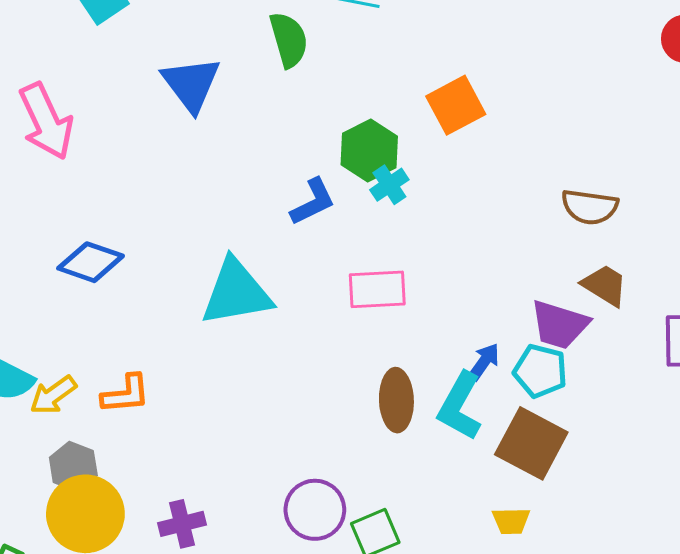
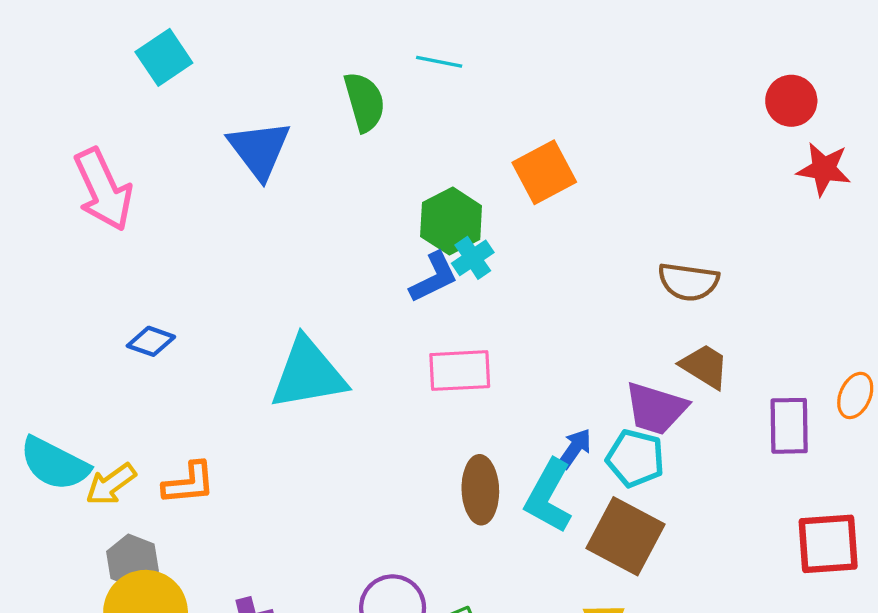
blue L-shape: (313, 202) -> (434, 277), moved
blue diamond: (90, 262) -> (151, 341), size x0.7

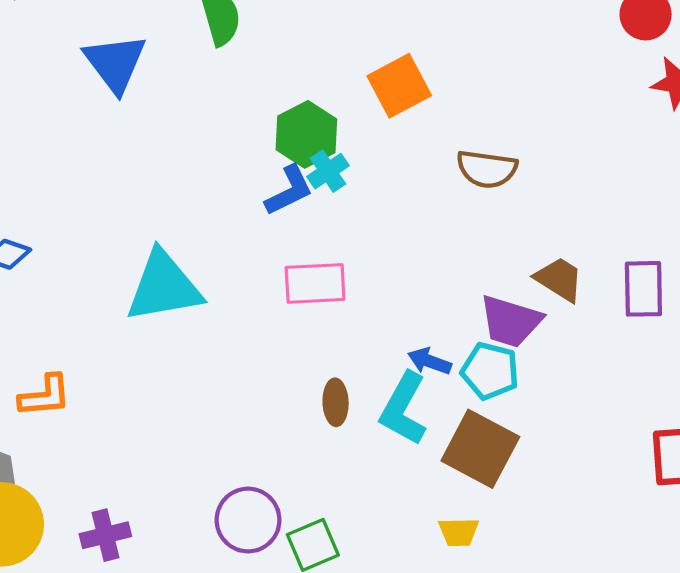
brown semicircle: (688, 282) -> (487, 169), moved
purple rectangle: (789, 426) -> (643, 289), moved
blue arrow: (575, 449) -> (430, 361), turned -105
brown ellipse: (480, 490) -> (336, 402), size x0.7

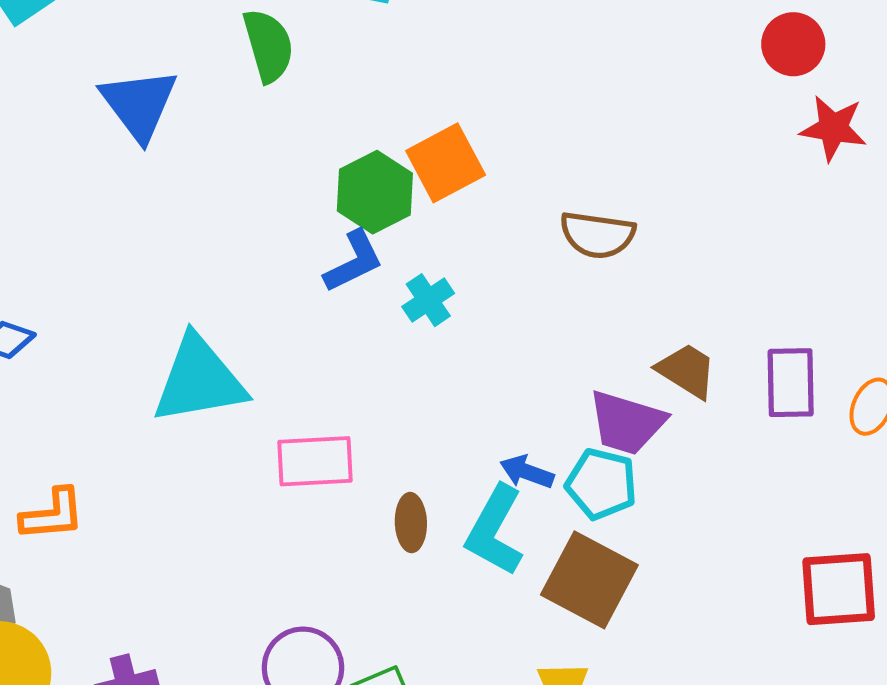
orange square: (399, 86) -> (446, 163), moved
cyan cross: (328, 171) -> (428, 300), moved
pink rectangle: (315, 283) -> (315, 461), moved

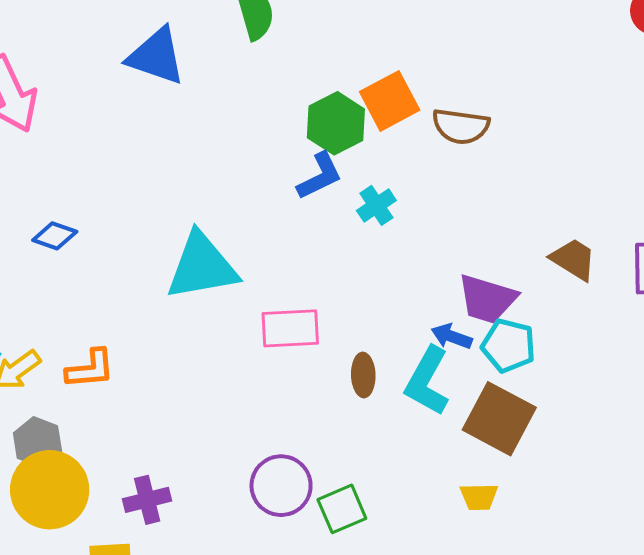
blue triangle: (139, 104) -> (156, 56), turned -34
brown semicircle: (597, 235) -> (461, 126), moved
purple trapezoid: (627, 423) -> (487, 299), moved

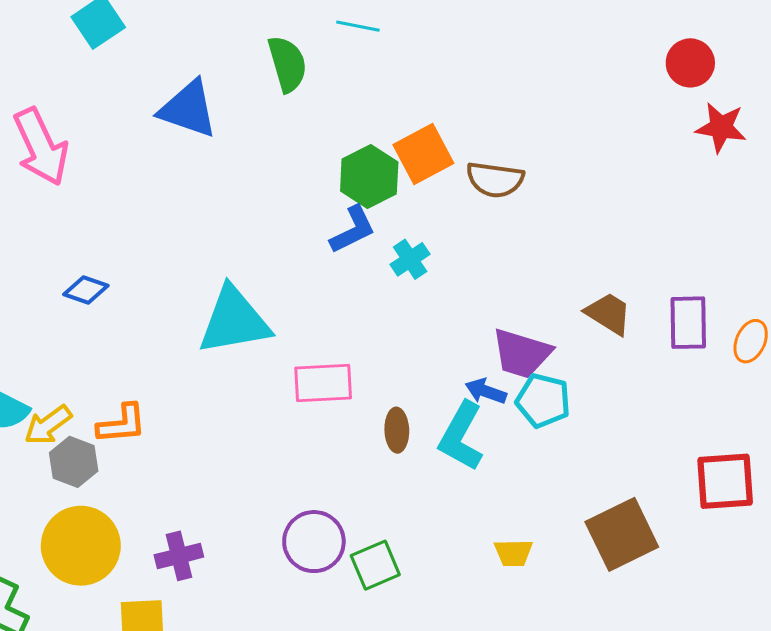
brown square: (499, 419) -> (622, 534), moved, turned 36
gray hexagon: (37, 442) -> (74, 462), moved

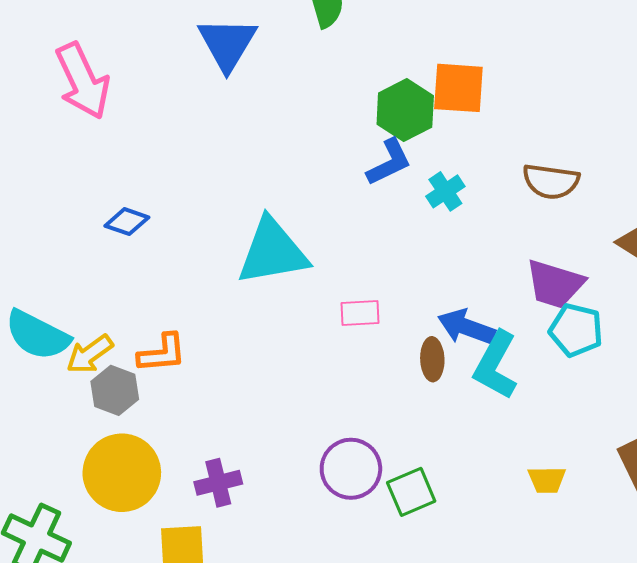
blue triangle: (188, 109) -> (227, 44), turned 42
orange square: (423, 154) -> (458, 88), turned 32
brown semicircle: (495, 180) -> (551, 181), moved
pink rectangle: (323, 383) -> (360, 313), size x0.7
blue arrow: (486, 391) -> (466, 327), moved, size x1.4

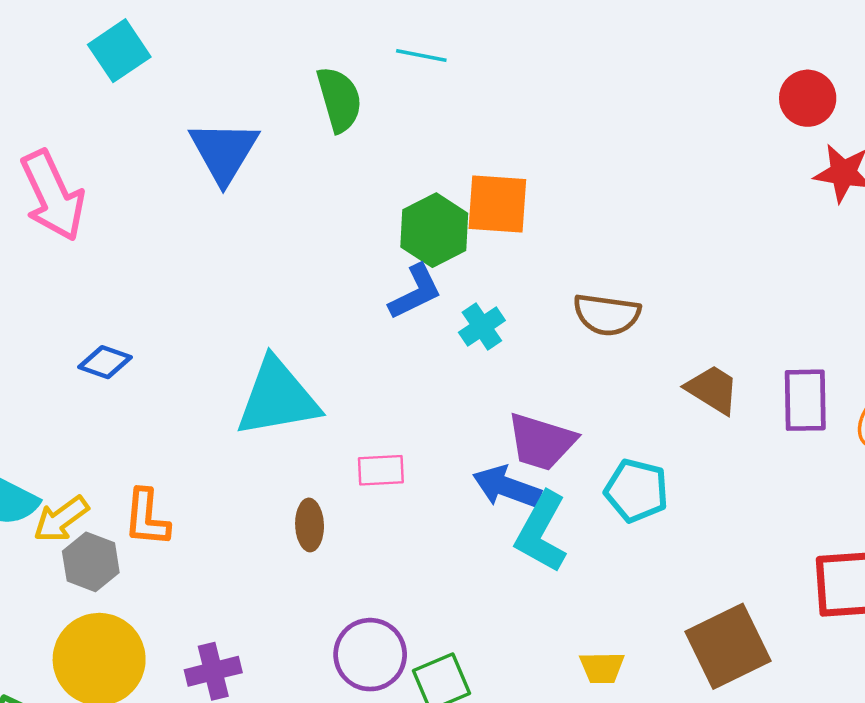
purple trapezoid: (555, 284) -> (541, 442), moved
orange L-shape: (162, 353) -> (147, 518), turned 100
brown ellipse: (432, 359) -> (310, 525), moved

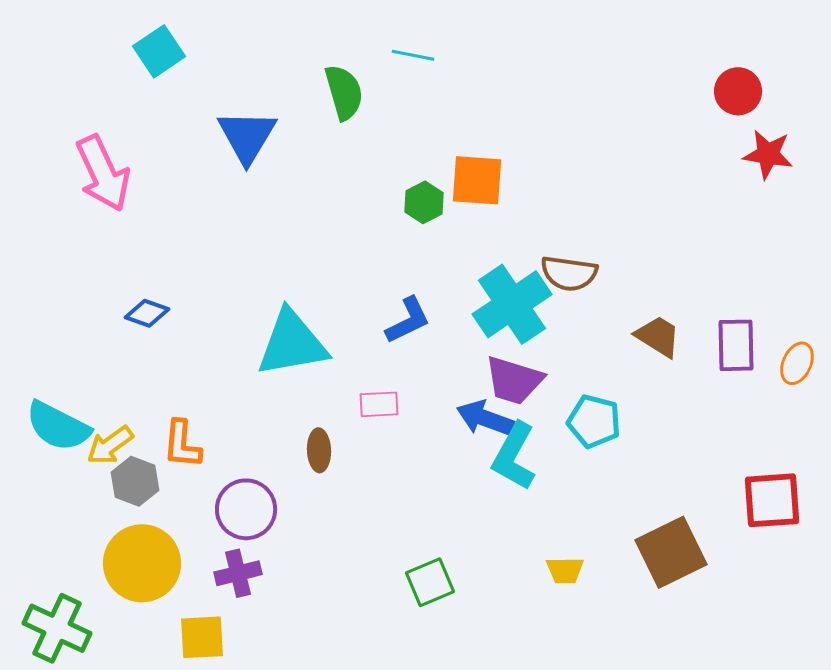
green hexagon: (434, 230) -> (424, 202), size x0.7
blue L-shape: (415, 292) -> (408, 320), moved
cyan cross: (482, 326) -> (512, 304), moved, size x2.0
purple circle: (370, 655) -> (246, 509), moved

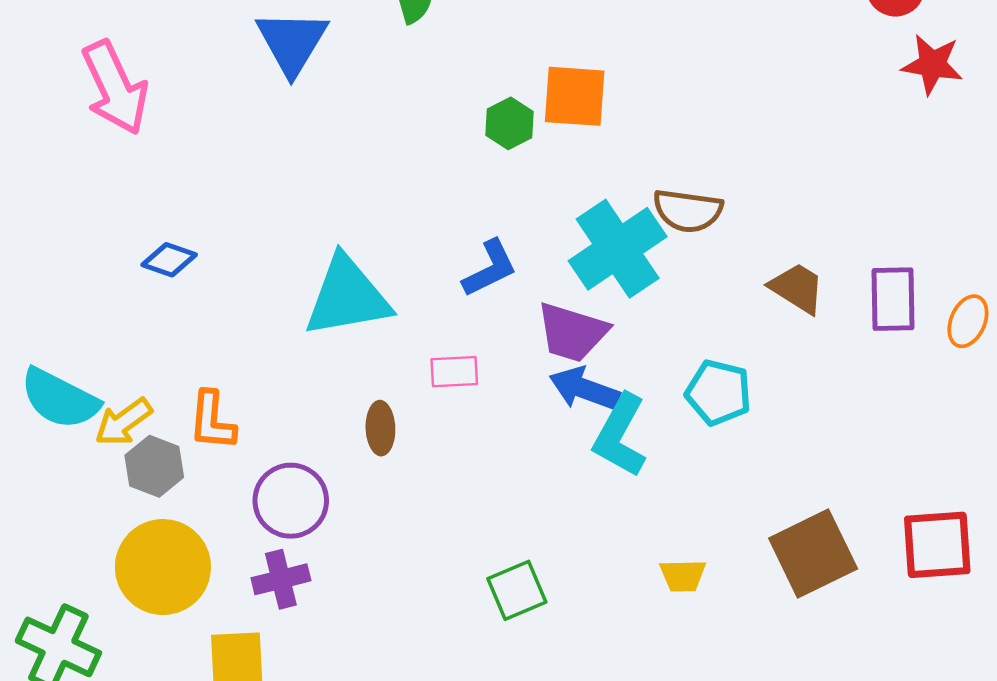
purple trapezoid: (514, 380) -> (572, 332), moved
red square: (772, 500) -> (937, 545), moved

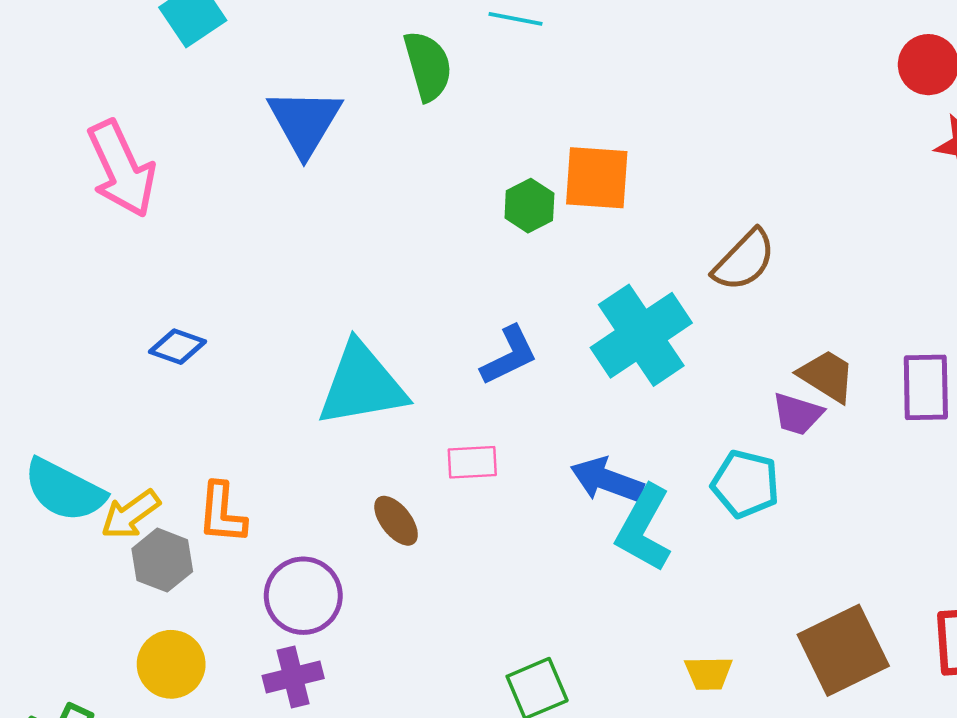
brown semicircle: (688, 211) -> (744, 260), moved, turned -54
purple trapezoid: (572, 332) -> (798, 414), moved, size x0.7
brown ellipse: (380, 428) -> (396, 521), turned -36
yellow circle: (163, 567) -> (171, 664), size x0.7

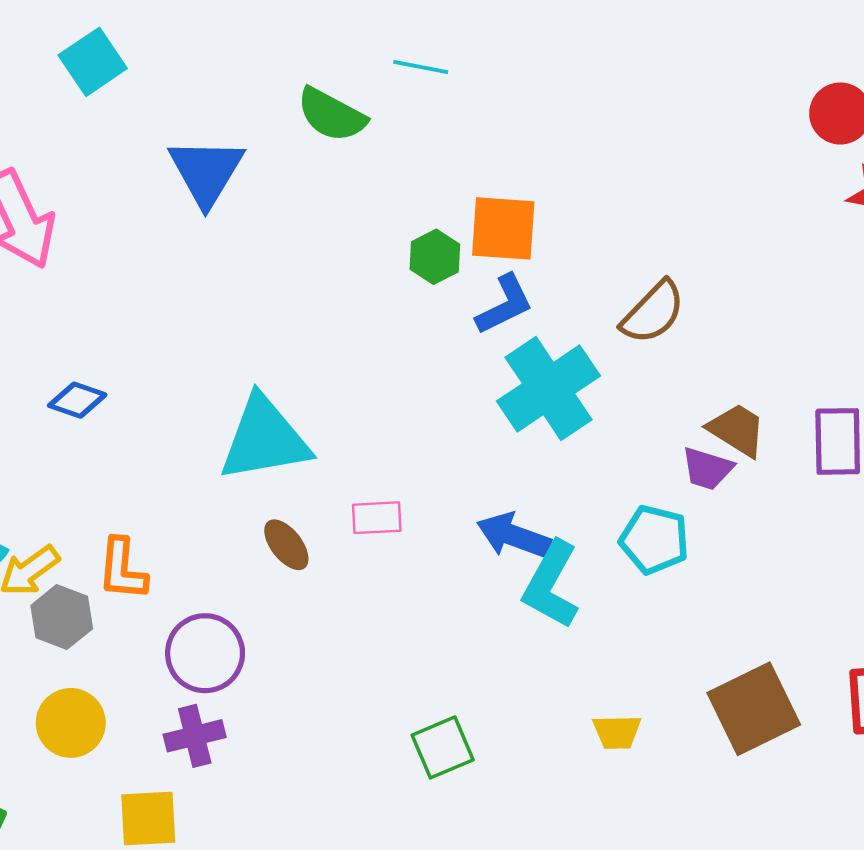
green semicircle: (428, 66) -> (332, 115), turned 134
blue L-shape: (509, 356) -> (505, 305), moved
brown ellipse: (396, 521) -> (286, 545), moved

